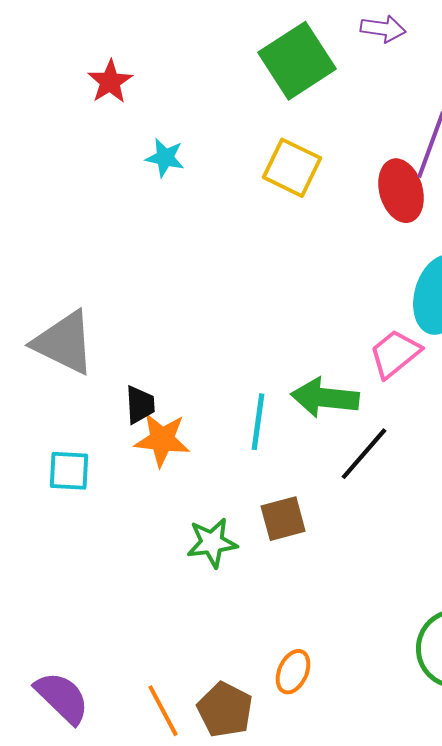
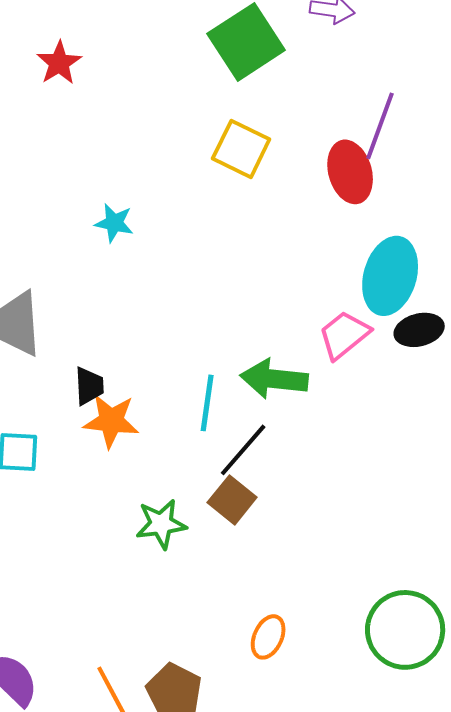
cyan star: (165, 158) -> (114, 223), moved
black line: (364, 454) -> (243, 450), moved
brown square: (283, 519) -> (232, 500), turned -36
orange ellipse: (293, 672) -> (268, 637), moved

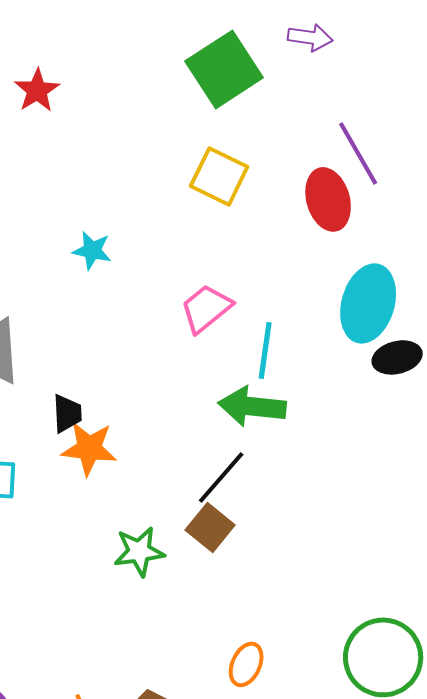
purple line: (380, 126) -> (358, 153), turned -50
pink trapezoid: (344, 335) -> (206, 308), moved
cyan line: (207, 403) -> (265, 350), moved

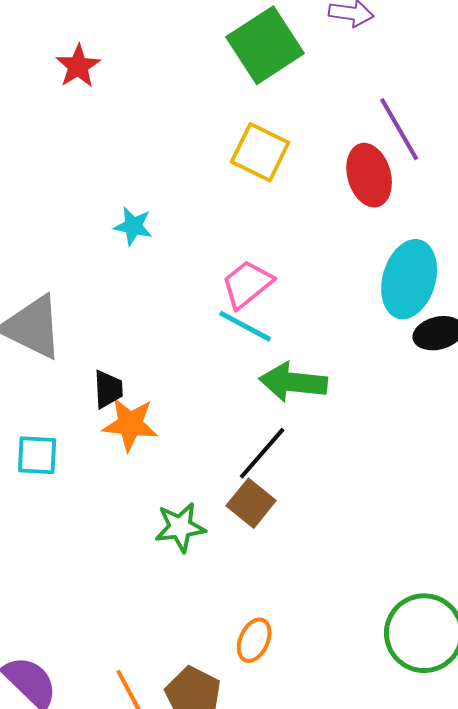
cyan line: (265, 350) -> (245, 326), moved, turned -70
orange ellipse: (246, 664) -> (254, 640), moved

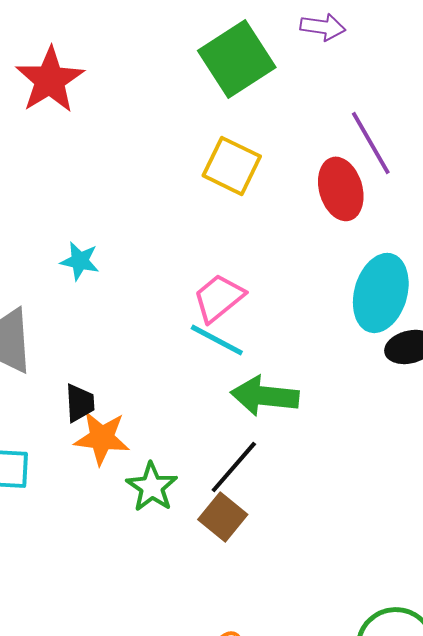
red star: (78, 66) -> (50, 80), size x1.5
cyan star: (133, 226) -> (80, 261), moved
green star: (180, 527) -> (152, 487), moved, turned -30

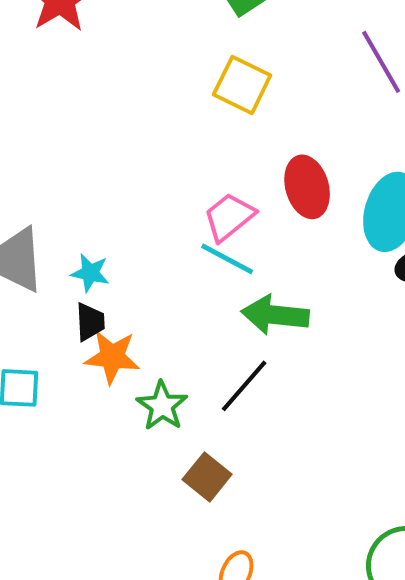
red ellipse: (341, 189) -> (307, 187), moved
cyan star: (80, 261) -> (90, 273), moved
brown square: (223, 517) -> (207, 477), moved

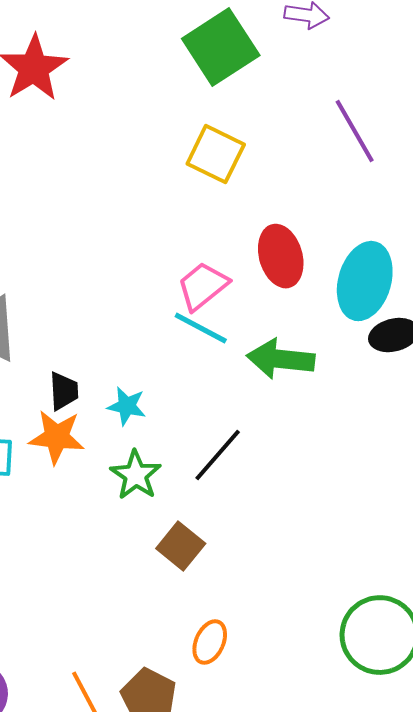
cyan star: (90, 273) -> (127, 406), moved
green arrow: (275, 315) -> (281, 359), moved
orange star: (112, 357) -> (57, 437), moved

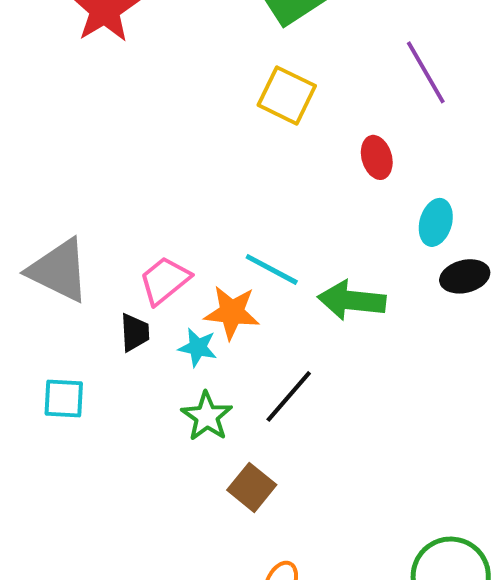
red ellipse: (281, 256) -> (377, 157), moved, size x0.7
cyan ellipse: (365, 281) -> (436, 222), size x0.6
pink trapezoid: (203, 286) -> (165, 280), moved
orange star: (57, 437) -> (232, 312), moved

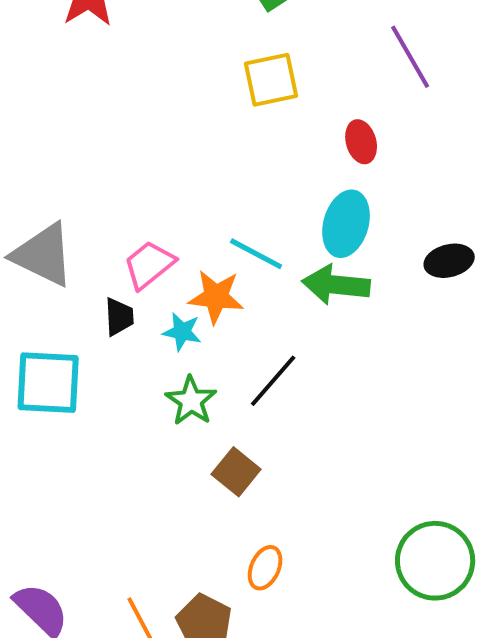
yellow square: (287, 95) -> (271, 80), turned -38
cyan ellipse: (436, 222) -> (346, 224), moved, size x1.4
cyan square: (64, 398) -> (48, 383), size x1.6

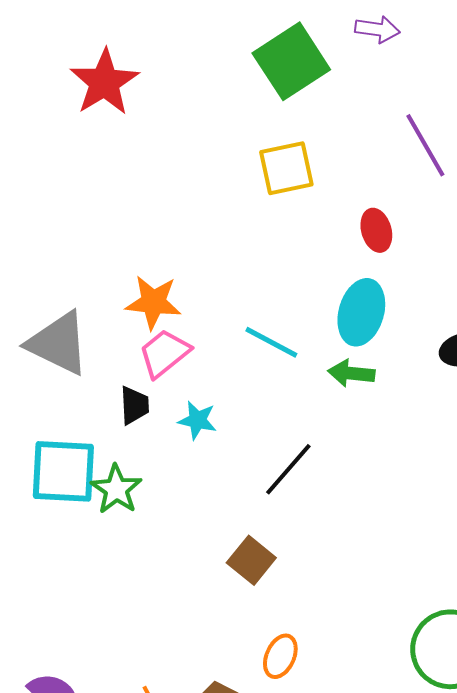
green arrow: (336, 285) -> (351, 373), size x0.7
orange star: (216, 297) -> (153, 302), moved
green star: (191, 401) -> (116, 489), moved

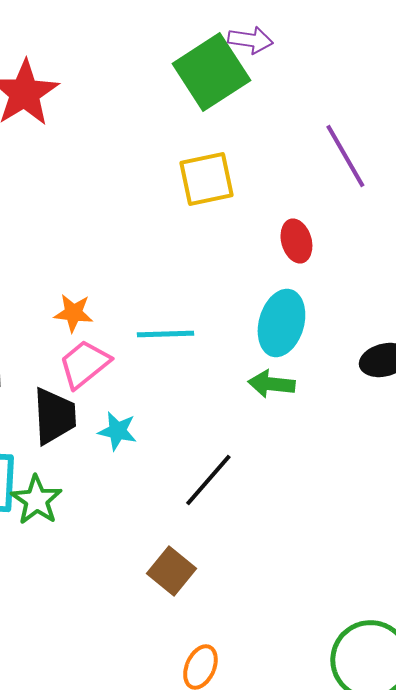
purple arrow: (377, 29) -> (250, 40), moved
orange star: (153, 302) -> (73, 313), size x0.7
cyan line: (271, 342) -> (165, 334), moved, turned -30
black trapezoid: (134, 405) -> (54, 416), size x1.5

